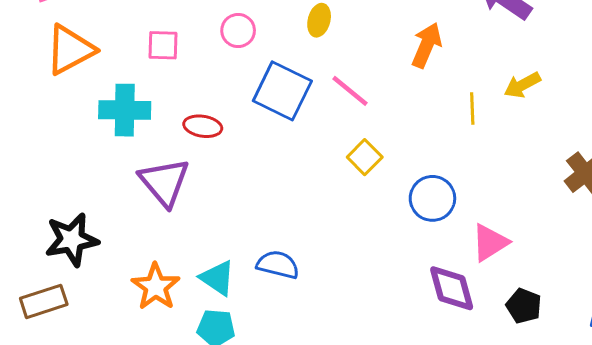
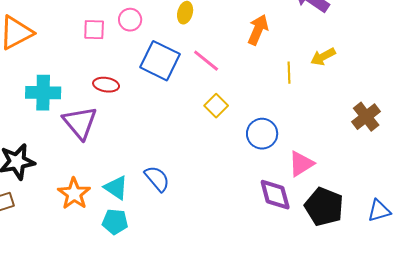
pink square: (163, 45) -> (94, 30), moved
cyan cross: (125, 110) -> (43, 93), moved
blue semicircle: (278, 265) -> (157, 179), turned 36
black pentagon: (524, 306) -> (324, 207), size x1.6

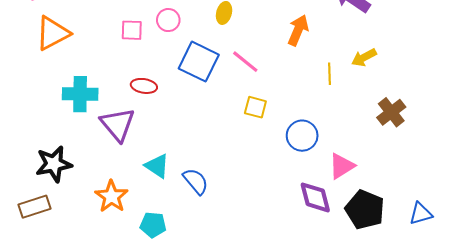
yellow square: (216, 106) -> (255, 107), turned -30
brown cross: (366, 117) -> (391, 112), moved
cyan triangle: (116, 188) -> (157, 166), moved

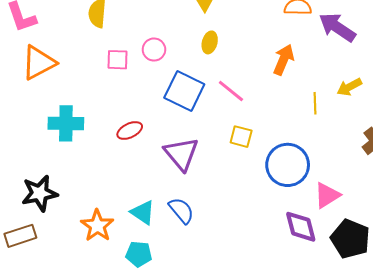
red ellipse: (144, 86) -> (130, 130), moved, turned -35
purple triangle: (118, 124) -> (181, 154), moved
blue circle: (302, 136) -> (288, 165), size x1.4
cyan triangle: (157, 166) -> (143, 212), moved

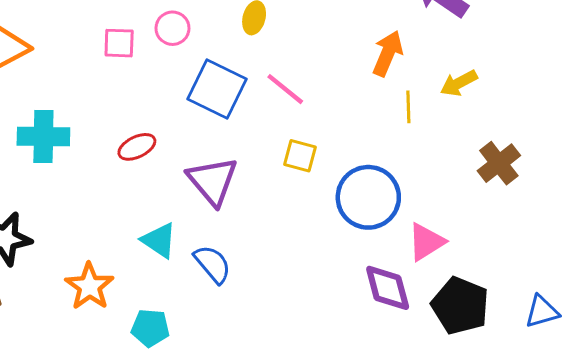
orange arrow: (284, 60) -> (388, 53), moved
cyan triangle: (143, 212) -> (159, 240), moved

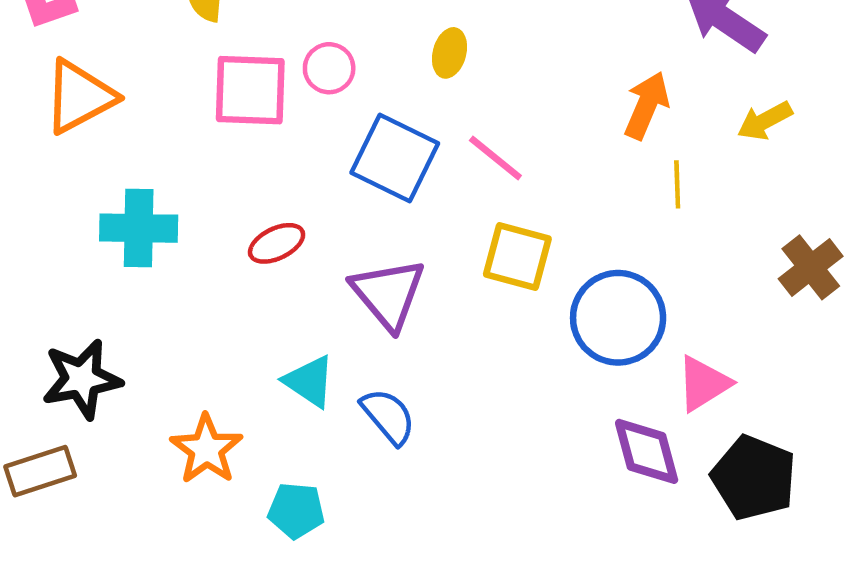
pink square: (119, 43) -> (250, 90), size x1.6
yellow arrow: (459, 83) -> (765, 121), moved
yellow square: (300, 156) -> (517, 257), size x1.4

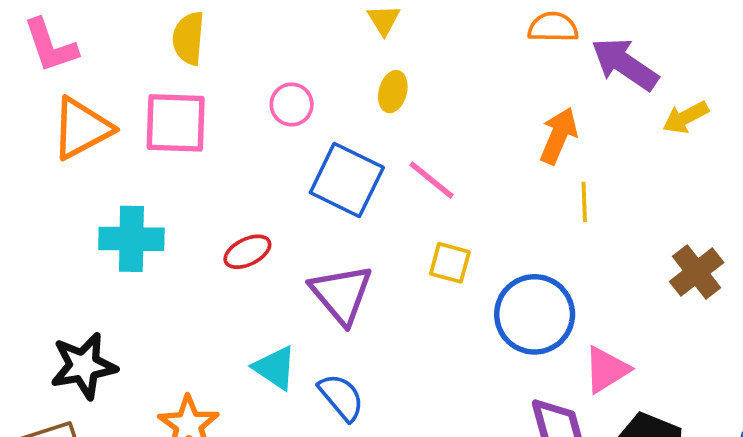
pink square: (250, 90) -> (176, 123), moved
yellow arrow: (765, 121) -> (686, 117), moved
yellow square: (517, 257) -> (450, 263), size x0.7

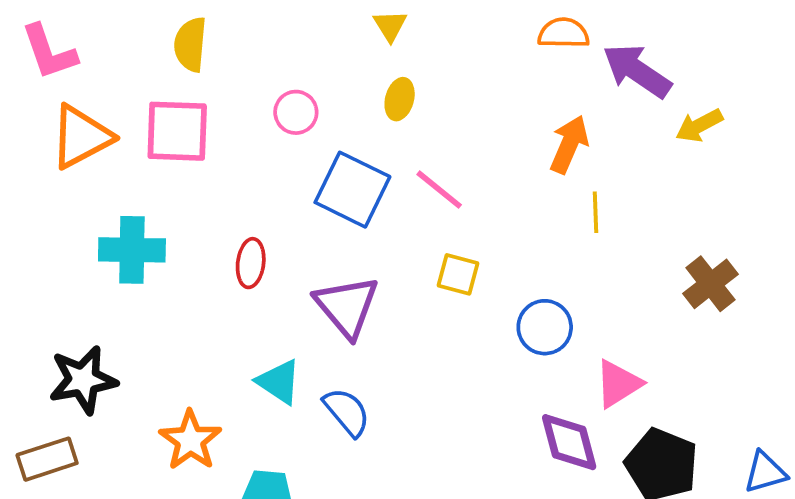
red ellipse: (247, 252) -> (251, 263), turned -57
blue circle: (535, 314) -> (545, 327), size x0.7

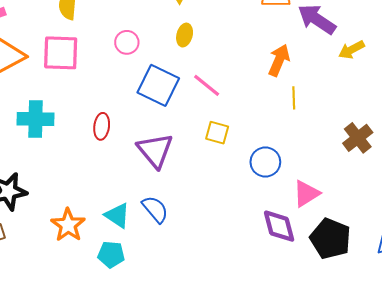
cyan triangle: (279, 382) -> (117, 216), moved

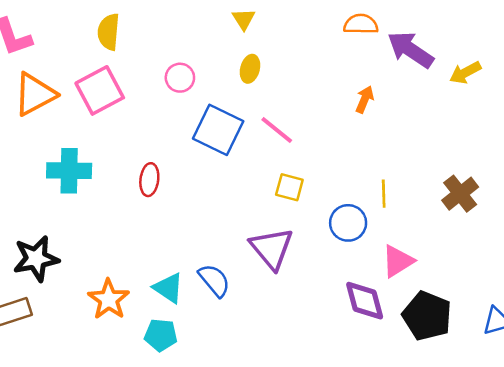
yellow arrow: (351, 50) -> (465, 73), moved
pink square: (61, 53) -> (100, 90), turned -30
orange arrow: (279, 60) -> (365, 99), size x0.7
yellow line: (294, 98) -> (384, 194), moved
purple triangle: (155, 150) -> (272, 248), moved

